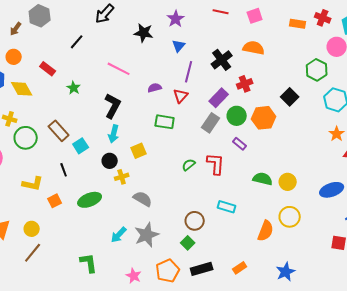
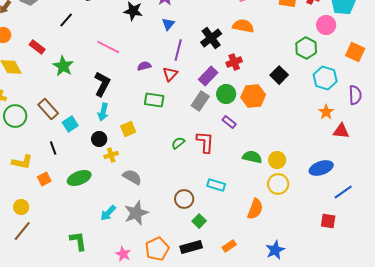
green star: (74, 88) -> (63, 66), size x1.5
yellow circle: (290, 217) -> (278, 184), moved
green square: (188, 243) -> (199, 221), moved

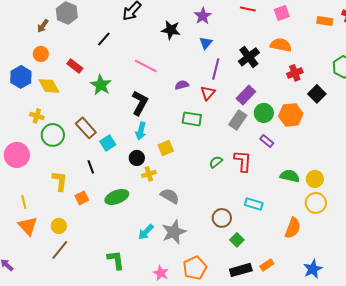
red cross: (234, 62) -> (295, 73), moved
yellow L-shape: (22, 162) -> (60, 181), turned -95
black rectangle: (191, 247) -> (241, 270), moved

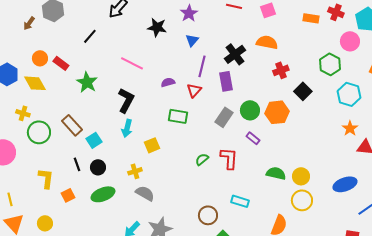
orange circle: (41, 54) -> (40, 58), moved
purple rectangle: (246, 95) -> (226, 81), moved, turned -54
black circle: (137, 158) -> (98, 167), moved
gray semicircle: (170, 196) -> (145, 193), moved

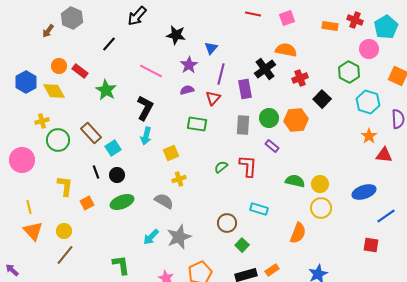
purple star: (189, 13) -> (189, 65), moved
black cross: (235, 54) -> (265, 69), moved
yellow cross: (23, 113) -> (42, 121), turned -32
gray rectangle: (224, 117) -> (243, 125), turned -30
yellow cross: (135, 171) -> (179, 179), moved

